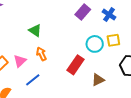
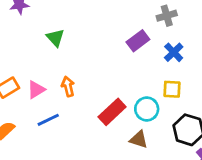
green triangle: (35, 30) -> (55, 38), moved
cyan circle: (95, 44) -> (147, 109), moved
brown triangle: (98, 80) -> (139, 139), turned 32

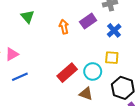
orange arrow: (68, 86) -> (64, 27), moved

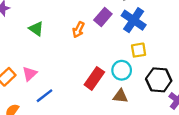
orange arrow: (64, 27) -> (78, 30), turned -128
blue cross: (114, 30) -> (134, 20), size x1.5

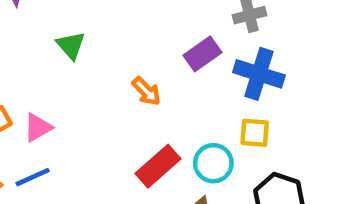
blue cross: (134, 20) -> (259, 74), turned -30
orange arrow: (78, 30) -> (146, 91), moved, turned -84
blue line: (44, 96) -> (33, 177), moved

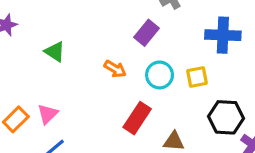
blue cross: (259, 74) -> (223, 35), moved
cyan circle: (213, 163) -> (160, 75), moved

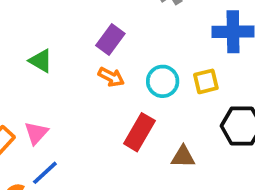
purple rectangle: (146, 33) -> (110, 40), moved

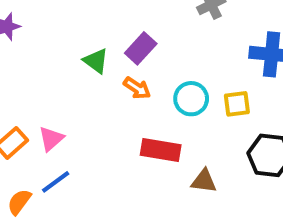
green triangle: (41, 61) -> (96, 61), moved
red rectangle: (139, 132) -> (161, 150), turned 63

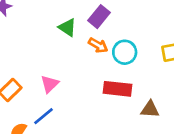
cyan circle: (191, 99) -> (125, 52), moved
pink triangle: (51, 139) -> (50, 84), moved

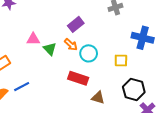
green triangle: (67, 27) -> (50, 49), moved
pink triangle: (50, 84) -> (33, 39), moved, turned 32

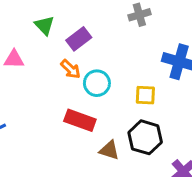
green triangle: (50, 49) -> (44, 25), moved
black hexagon: (134, 90) -> (145, 137), moved

